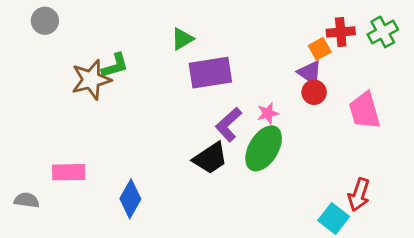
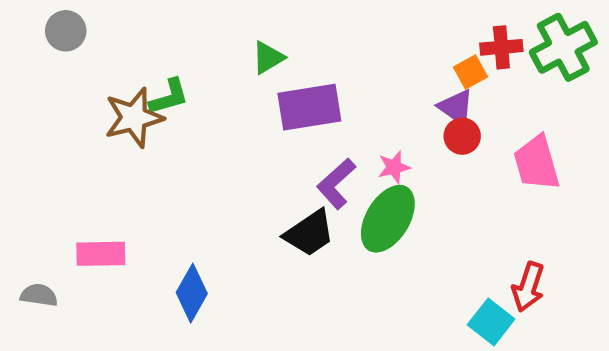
green cross: (383, 32) -> (563, 47), size x1.4

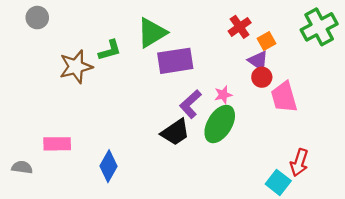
red cross: (501, 47) -> (240, 27), moved, turned -30
green triangle: (268, 58) -> (152, 33), size x1.6
green L-shape: (169, 97) -> (110, 50), moved
pink trapezoid: (537, 163) -> (284, 97), moved

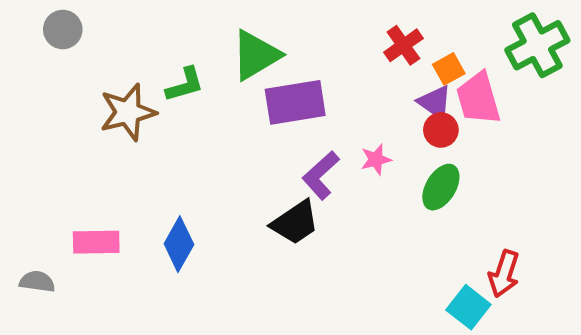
pink trapezoid: (284, 97) -> (478, 98), moved
green ellipse: (220, 124) -> (441, 187), moved, size x0.7
blue diamond: (109, 166) -> (179, 244), moved

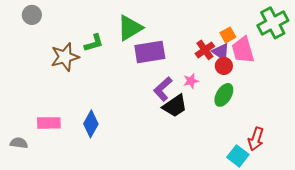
red cross: (403, 45) -> (205, 50), moved
black trapezoid: (295, 223) -> (175, 106), moved

